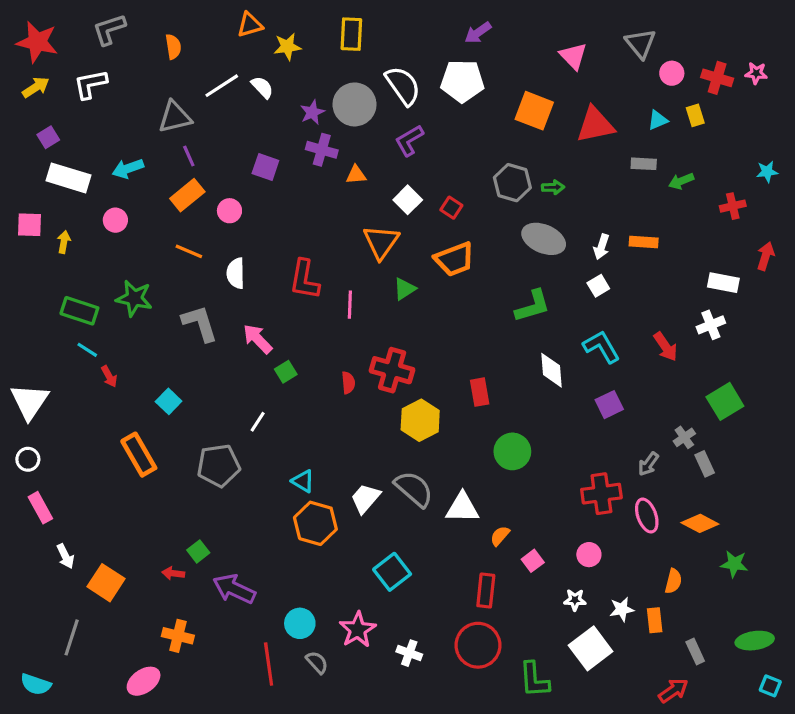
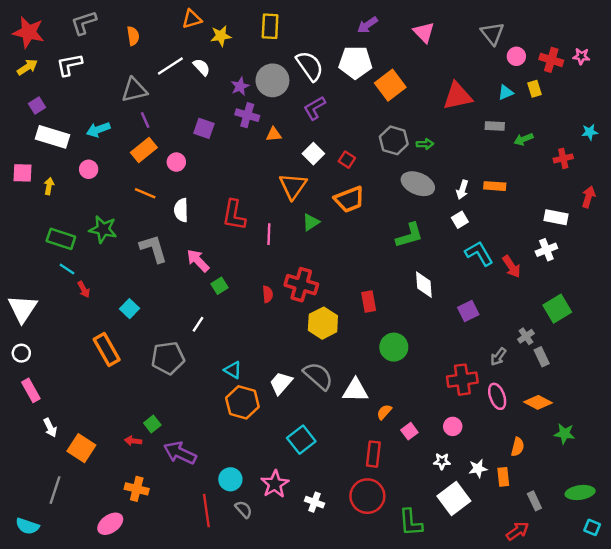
pink triangle: (573, 56) -> (424, 32), moved
orange square: (534, 111) -> (390, 85), moved, turned 32
cyan L-shape: (601, 347) -> (479, 253), moved

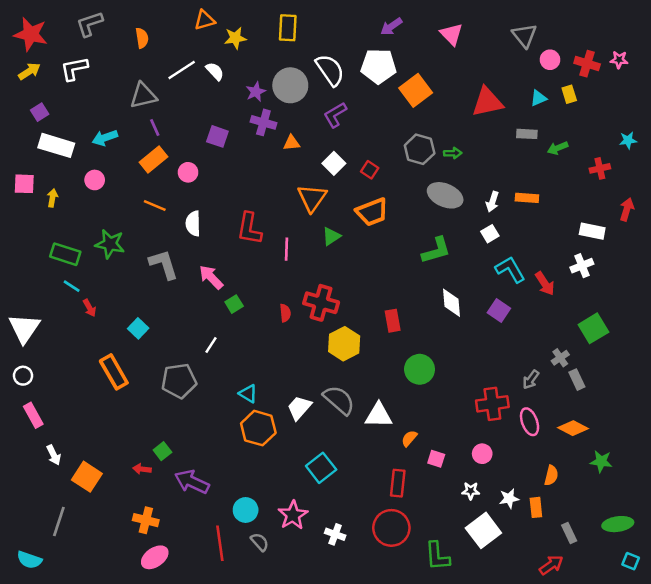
purple square: (468, 311) -> (499, 310), moved, turned -30
pink square: (409, 431) -> (436, 459), turned -35
pink ellipse: (110, 524) -> (155, 557), moved

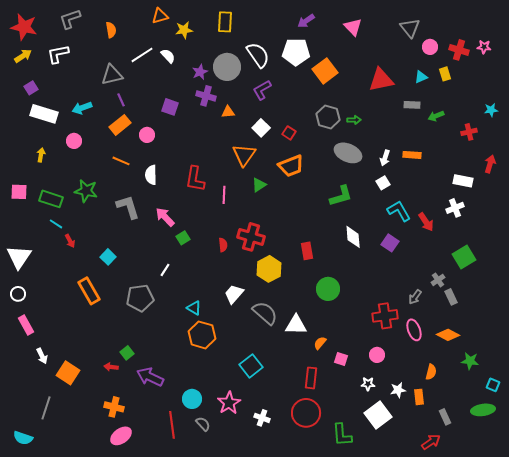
pink square: (24, 184) -> (19, 192), moved
white trapezoid: (299, 408) -> (234, 294), moved
cyan square: (631, 561) -> (493, 385), moved

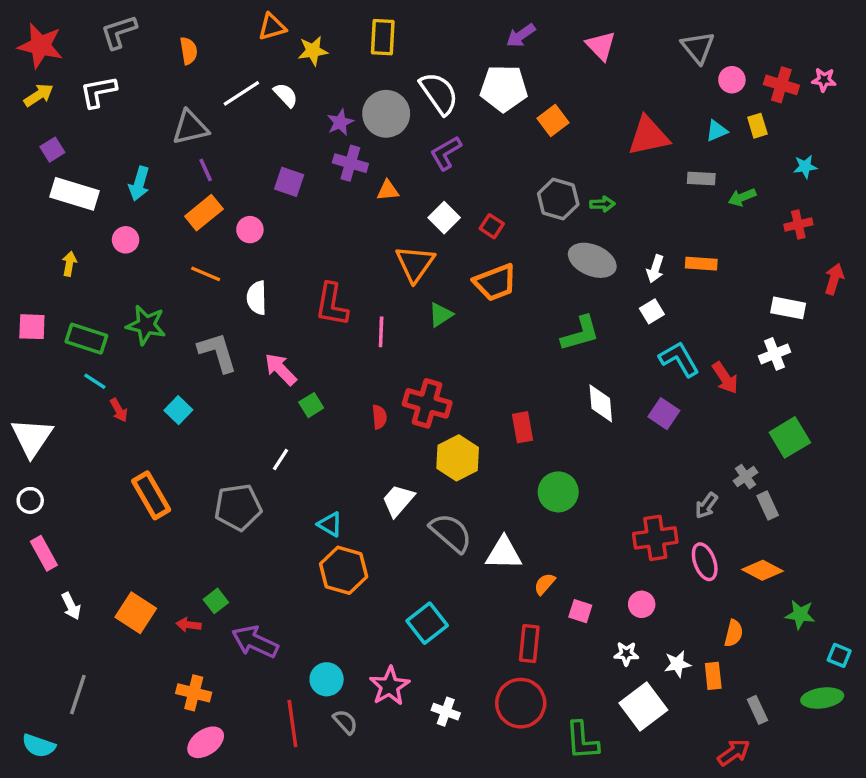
orange square: (325, 71) -> (553, 121), size x0.7
cyan arrow: (82, 108) -> (139, 184), turned -54
cyan star: (491, 110) -> (805, 167), moved
cyan square: (108, 257) -> (178, 410), moved
orange square: (68, 373) -> (136, 613), moved

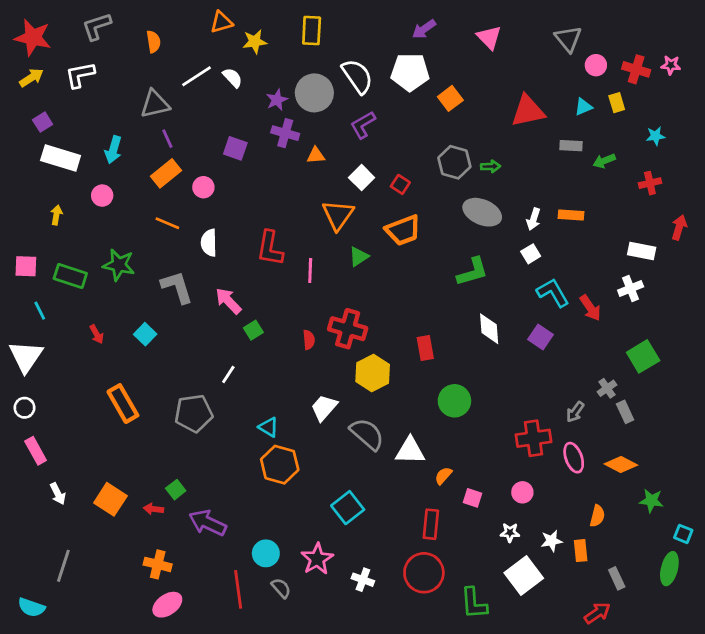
cyan line: (95, 381) -> (40, 311), moved, turned 30
green ellipse: (822, 698) -> (669, 569), turned -68

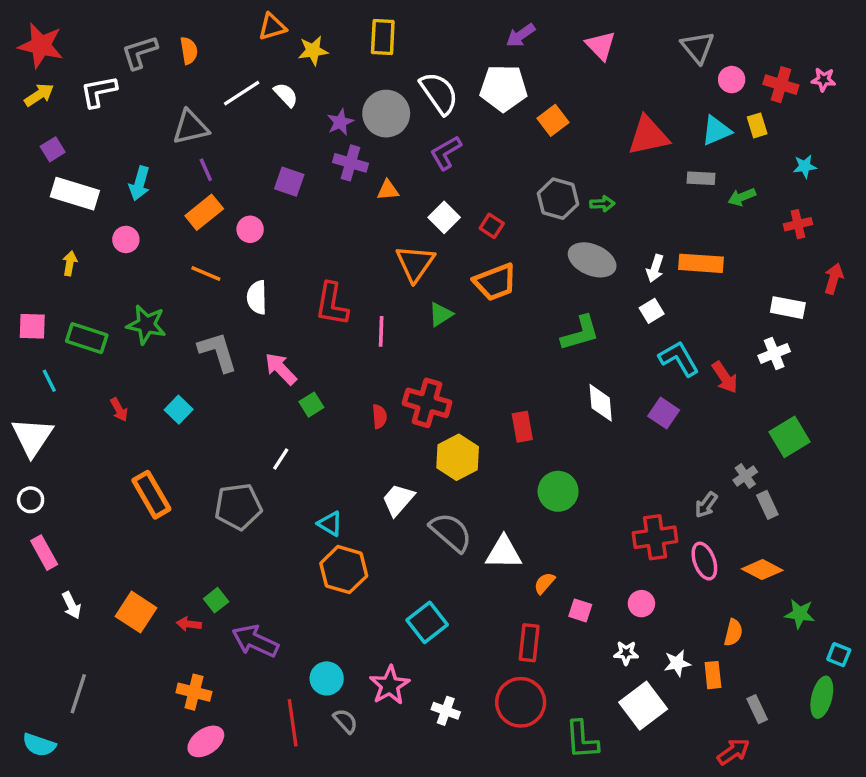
gray L-shape: (97, 26) -> (139, 52), moved
cyan triangle: (583, 107) -> (716, 131), size x1.4
orange rectangle: (571, 215) -> (701, 263), size x1.4

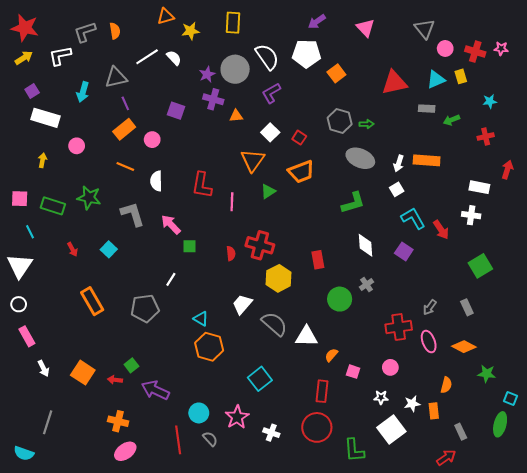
cyan arrow: (139, 183) -> (83, 92), moved
white cross: (774, 353) -> (471, 215), turned 30
green square: (311, 405) -> (189, 246), turned 32
gray cross: (745, 476) -> (367, 285), moved

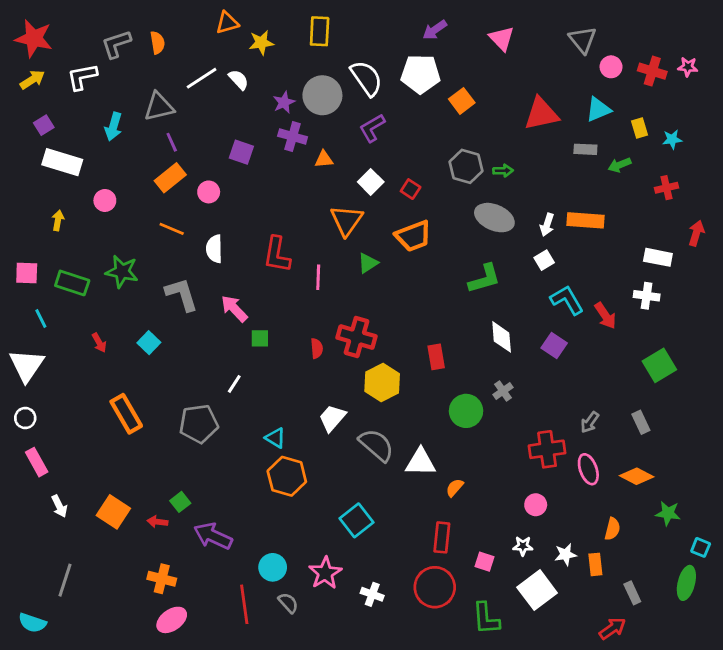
yellow rectangle: (461, 76) -> (639, 128), moved
pink square: (353, 372) -> (484, 562), moved

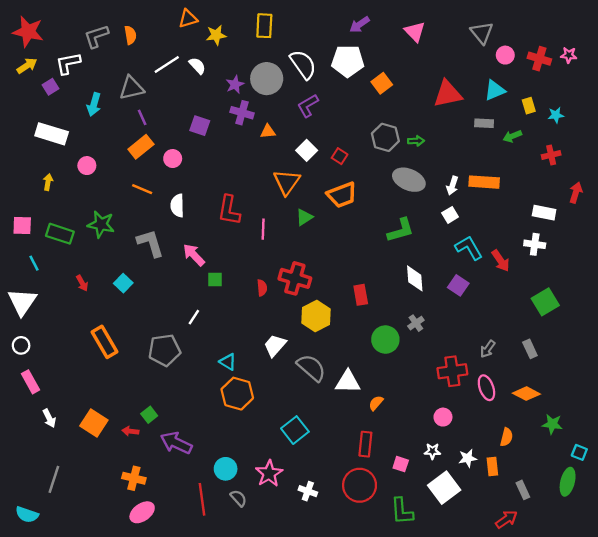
purple square: (44, 125) -> (50, 87), moved

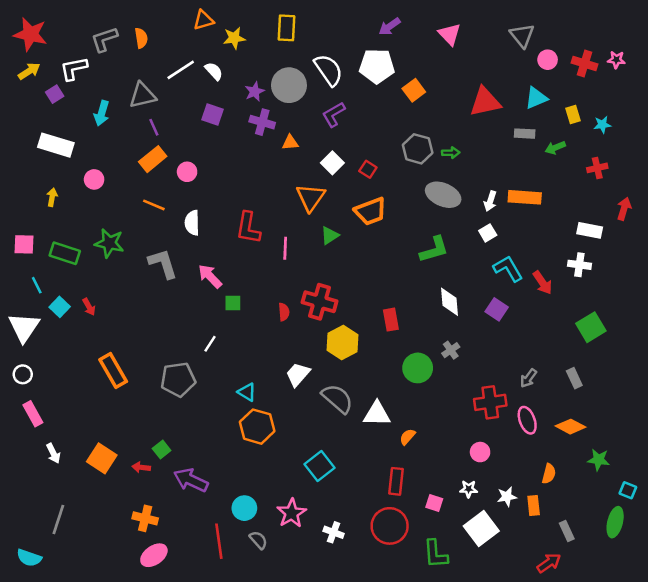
purple square: (200, 126) -> (213, 114), moved
cyan square: (123, 283) -> (60, 307), moved

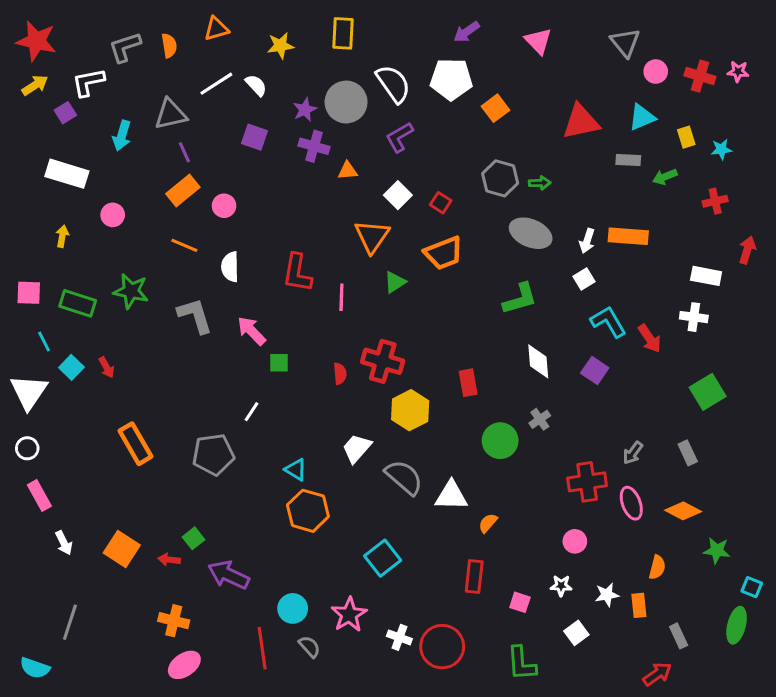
orange triangle: (204, 20) -> (216, 29), moved
red circle: (390, 526) -> (442, 647), moved
white square: (481, 528) -> (576, 633), size x0.6

